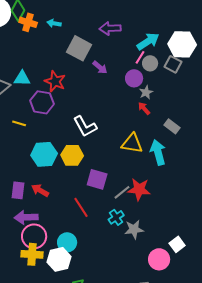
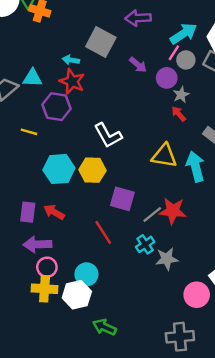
cyan arrow: (54, 23) -> (71, 60), moved
purple arrow: (100, 67) -> (138, 65), moved
pink circle: (34, 236) -> (47, 267), size x0.7

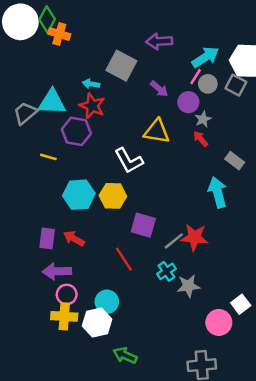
cyan triangle: (33, 78) -> (52, 102), size x1.4
yellow triangle: (164, 156) -> (157, 131), moved

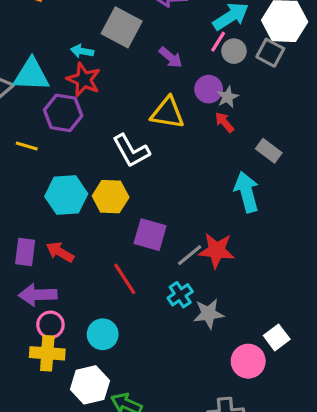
purple circle: (188, 102) -> (209, 89), moved
white hexagon: (97, 322) -> (90, 385), moved

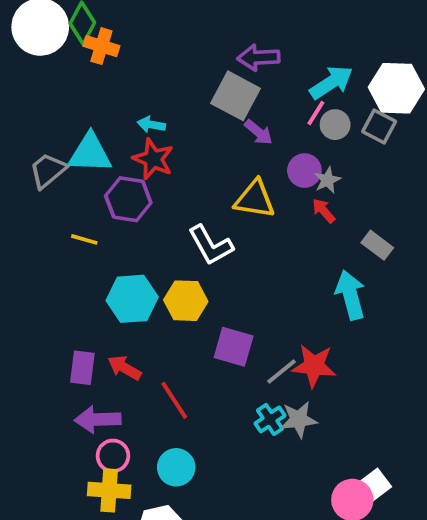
gray square: (122, 27) -> (236, 96), moved
red line: (125, 279) -> (174, 400), moved
gray star: (209, 314) -> (299, 419), moved
white square: (277, 337) -> (375, 485), moved

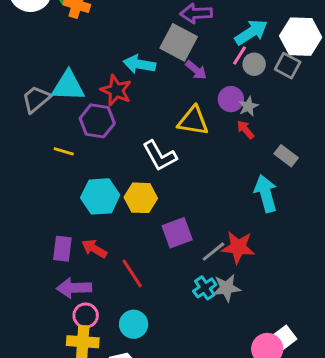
cyan arrow: (151, 125) -> (139, 64), moved, size x1.5
purple square: (234, 347) -> (177, 233), turned -36

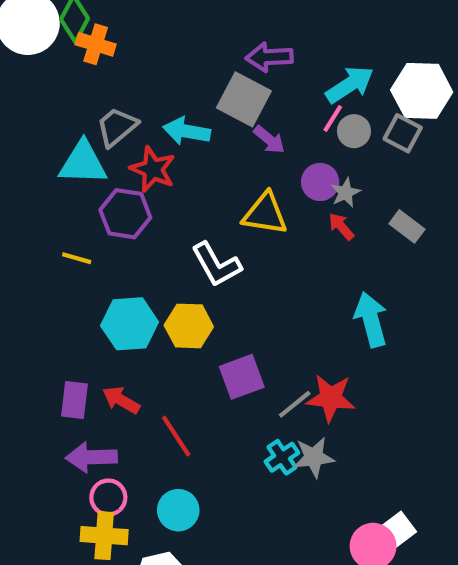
gray trapezoid: (36, 99) -> (117, 127), moved
gray rectangle: (286, 156) -> (407, 226), moved

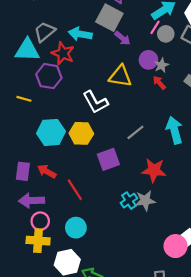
gray line: (295, 404) -> (135, 132), moved

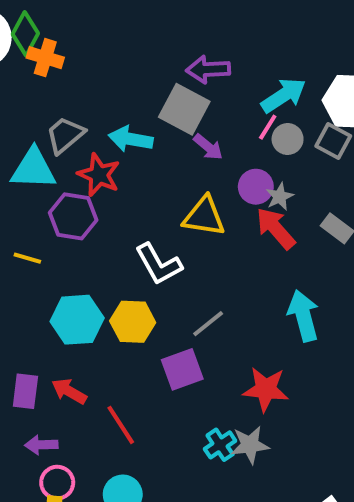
red arrow: (159, 83) -> (276, 228), size x1.6
gray line: (135, 132) -> (208, 324), moved
purple arrow: (32, 201) -> (41, 445), size x0.7

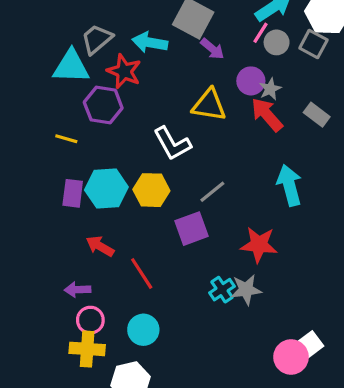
purple rectangle: (25, 391) -> (73, 193), moved

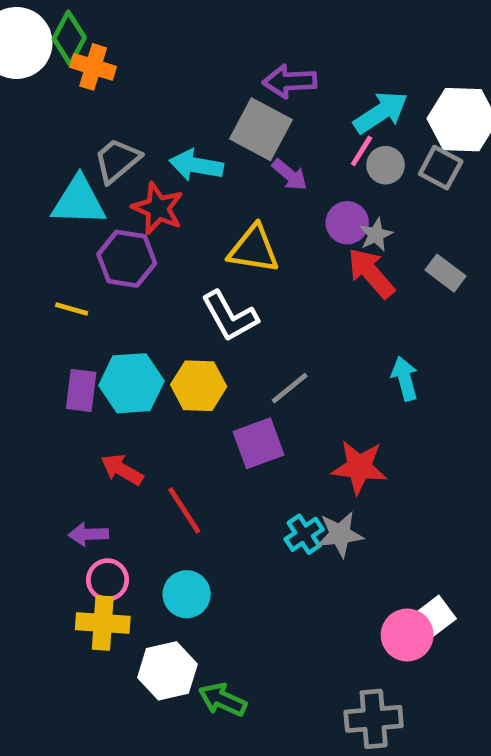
yellow triangle: (209, 105) -> (254, 249), moved
cyan arrow: (289, 185) -> (405, 379), size x0.7

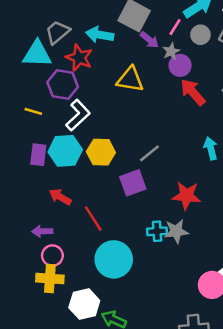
pink line: (362, 151) -> (175, 27), moved
gray star: (376, 235) -> (171, 51), moved
white L-shape: (230, 316) -> (78, 115), moved, turned -104
cyan cross: (304, 534) -> (157, 231), turned 30
cyan circle: (187, 594) -> (114, 259), moved, size x1.5

